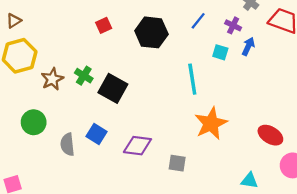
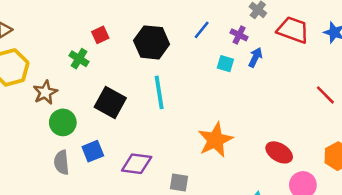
green cross: (84, 76) -> (79, 59), moved
cyan line: (192, 79) -> (159, 92), moved
green circle: (34, 122) -> (63, 122), moved
blue square: (97, 134) -> (93, 151), turned 36

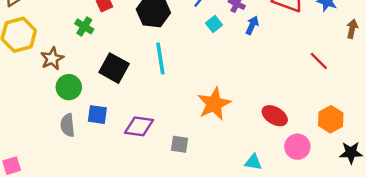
cyan square: (225, 64) -> (214, 24), moved, turned 35
blue square: (93, 151) -> (97, 115), turned 30

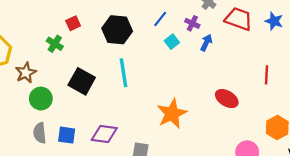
red line: (319, 61) -> (267, 75), turned 48
blue square: (97, 115) -> (67, 135), moved
red ellipse: (275, 116) -> (227, 99), moved

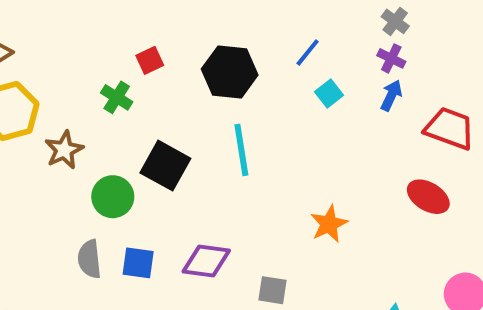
red trapezoid: (239, 19) -> (450, 129), moved
purple cross: (192, 23) -> (391, 58), moved
green circle: (41, 99) -> (113, 197), moved
orange star: (172, 114) -> (329, 224), size x0.7

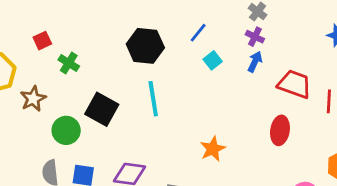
red square: (150, 60) -> (42, 41), moved
red ellipse: (428, 197) -> (280, 130), turned 68

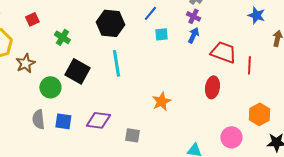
cyan square: (213, 60) -> (161, 34), turned 32
green cross: (69, 63) -> (62, 37), moved

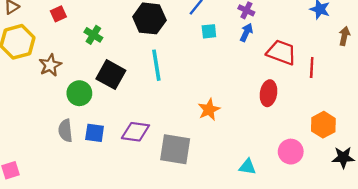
gray square: (132, 135) -> (175, 149), size x1.8

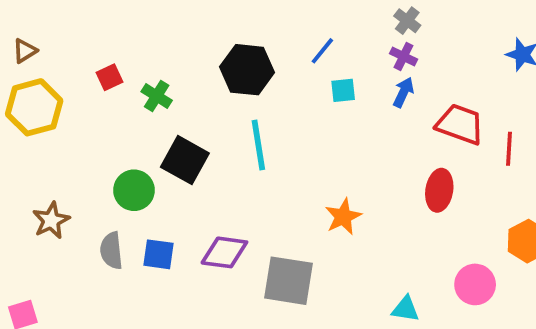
red square: (58, 14) -> (110, 77), moved
brown star: (50, 65) -> (51, 220), moved

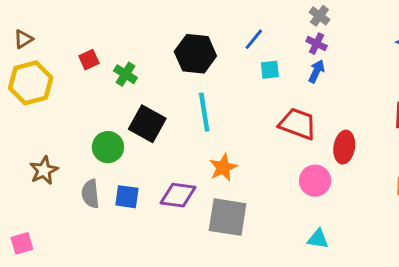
red trapezoid: (460, 124) -> (298, 124), moved
orange star: (343, 217) -> (223, 168), moved
pink circle: (475, 284) -> (315, 181), moved

